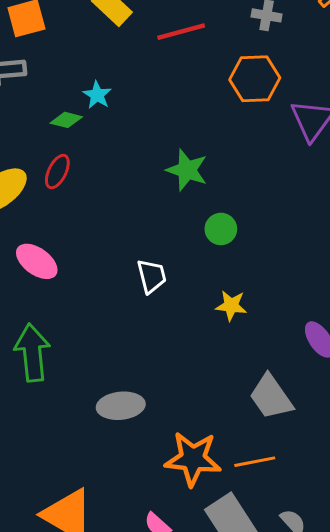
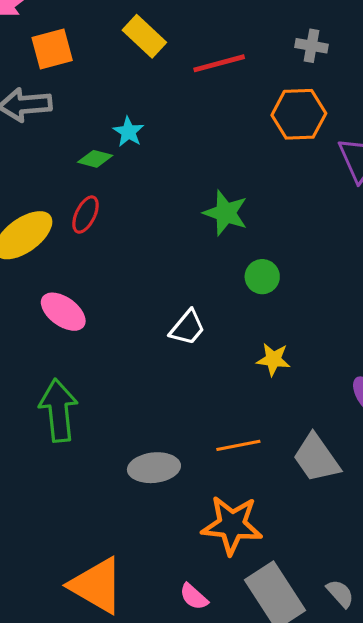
white trapezoid: (152, 276) -> (187, 328), turned 54
orange line: (255, 462) -> (238, 445), moved

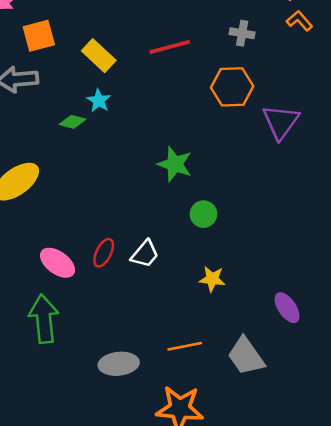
yellow rectangle: (144, 36) -> (99, 56), moved
red ellipse: (86, 215) -> (104, 253), moved
pink ellipse: (63, 312) -> (58, 263), moved

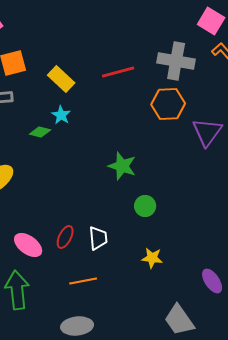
gray cross: (242, 33) -> (176, 61), size x1.8
white trapezoid: (145, 254) -> (98, 238), turned -45
orange line: (185, 346) -> (83, 281), moved

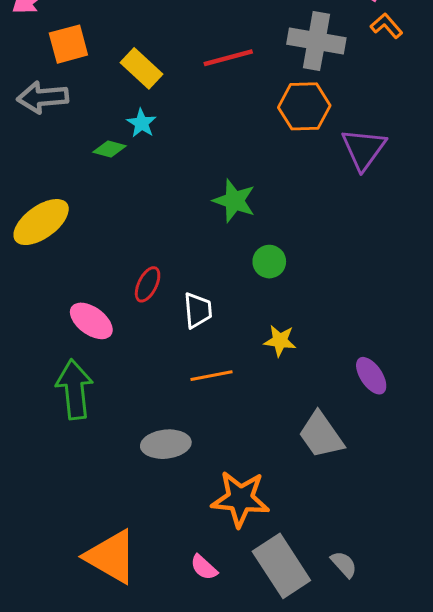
red ellipse: (65, 237) -> (148, 284), moved
orange line: (83, 281) -> (211, 376), moved

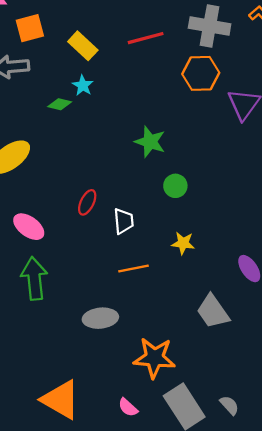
pink ellipse: (91, 321) -> (29, 227), moved

